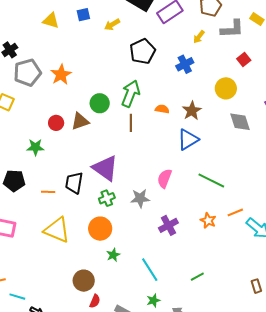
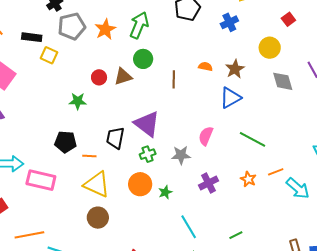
green arrow: (131, 94) -> (139, 25), moved
black pentagon: (14, 181) -> (66, 142), moved
orange line: (48, 192) -> (89, 156), moved
green star: (113, 255) -> (165, 192), moved
brown circle: (84, 281) -> (98, 218), moved

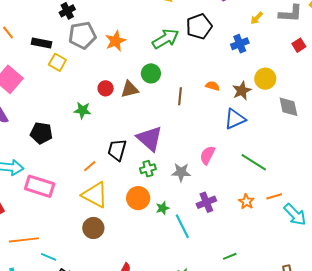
green arrow: (139, 25) -> (165, 39), moved, turned 32
yellow circle: (270, 48) -> (265, 79), moved
black pentagon: (66, 142) -> (41, 133), moved
orange line: (89, 156) -> (90, 166), turned -48
cyan line: (189, 227) -> (182, 226), moved

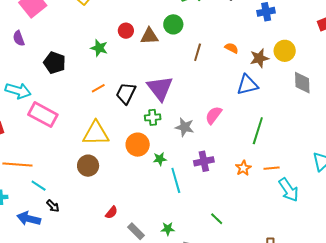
green line: (254, 162) -> (258, 131), turned 64
orange line: (90, 166) -> (98, 88), moved
yellow triangle: (95, 195) -> (96, 133), turned -40
green line: (230, 256) -> (217, 219), turned 56

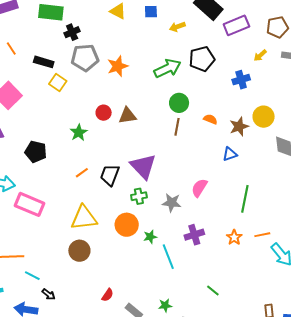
green circle: (173, 24) -> (179, 103), moved
green star: (99, 48) -> (79, 133), turned 30
blue triangle: (247, 85) -> (230, 154), size x0.7

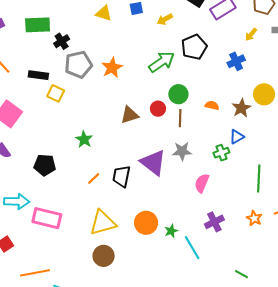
red circle: (104, 113) -> (158, 109), moved
pink semicircle: (199, 188) -> (202, 183), moved
green cross: (139, 196) -> (221, 153), moved
gray star: (172, 203) -> (182, 151), moved

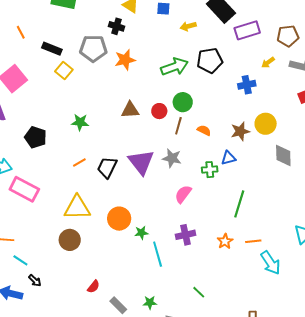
black cross: (62, 41) -> (117, 26), moved, turned 35
orange semicircle: (212, 105) -> (204, 130), moved
green star: (84, 139) -> (80, 122), turned 30

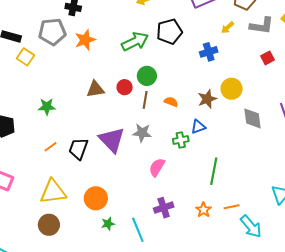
green star: (141, 233) -> (108, 224), moved

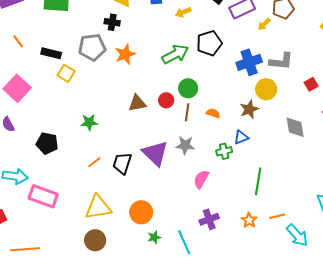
gray L-shape: (262, 26) -> (281, 61), moved
yellow arrow: (228, 28) -> (264, 24), moved
blue cross: (209, 52) -> (249, 62), size x1.4
red square: (268, 58) -> (311, 84), moved
yellow circle: (232, 89) -> (266, 89), moved

